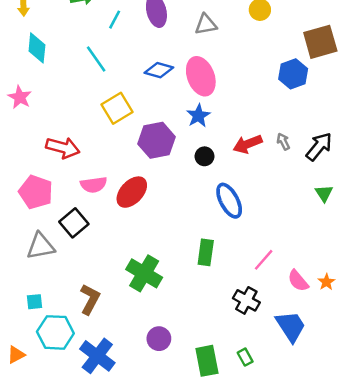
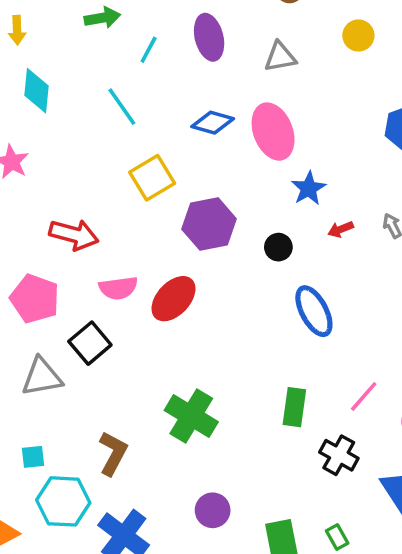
blue star: (198, 116) -> (309, 188), moved
red arrow: (248, 144) -> (341, 229), size x0.6
green rectangle: (206, 252) -> (294, 407), moved

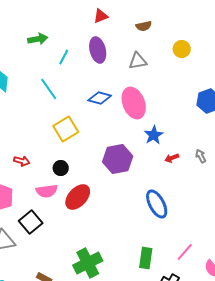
purple hexagon: (209, 224) -> (118, 159), moved
red arrow: (74, 235) -> (22, 161), size x0.6
black circle: (278, 247) -> (61, 168), moved
green cross: (191, 416) -> (88, 263), turned 32

